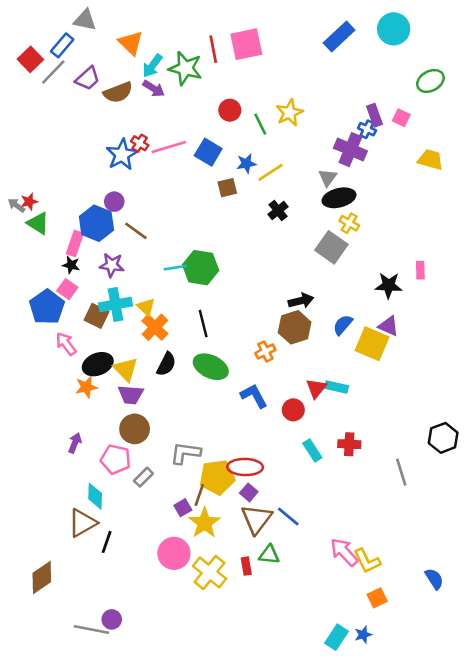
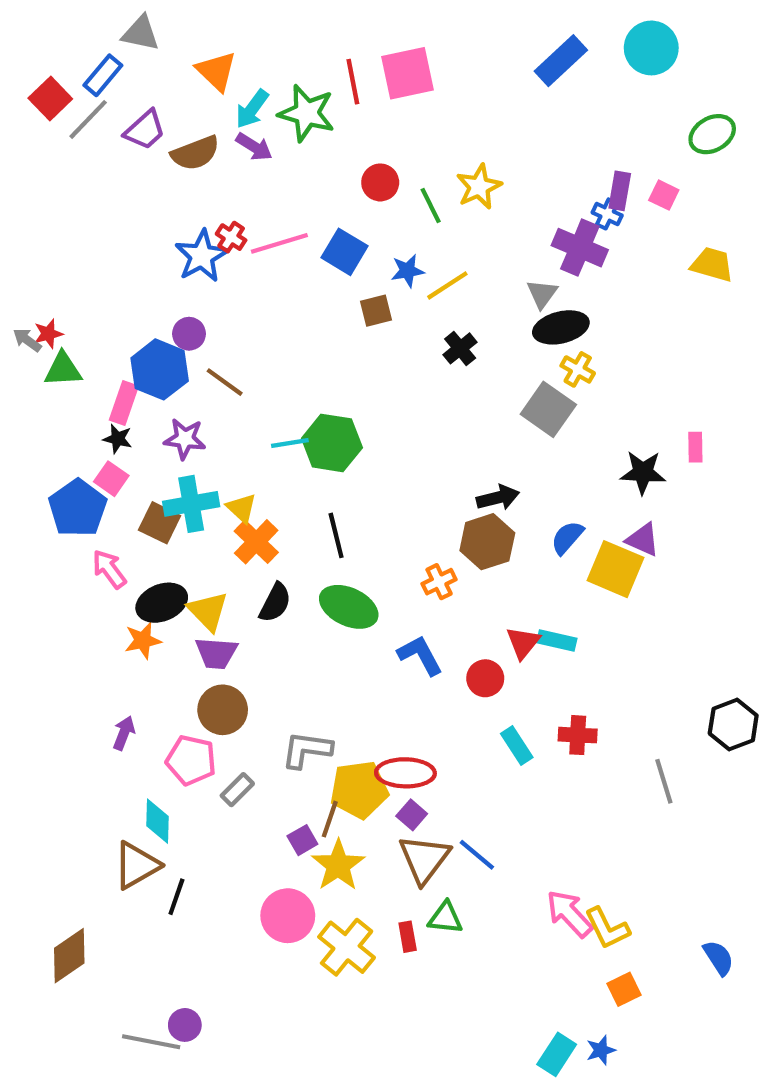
purple rectangle: (375, 115) -> (620, 191), turned 30
green triangle: (38, 223) -> (63, 369), turned -35

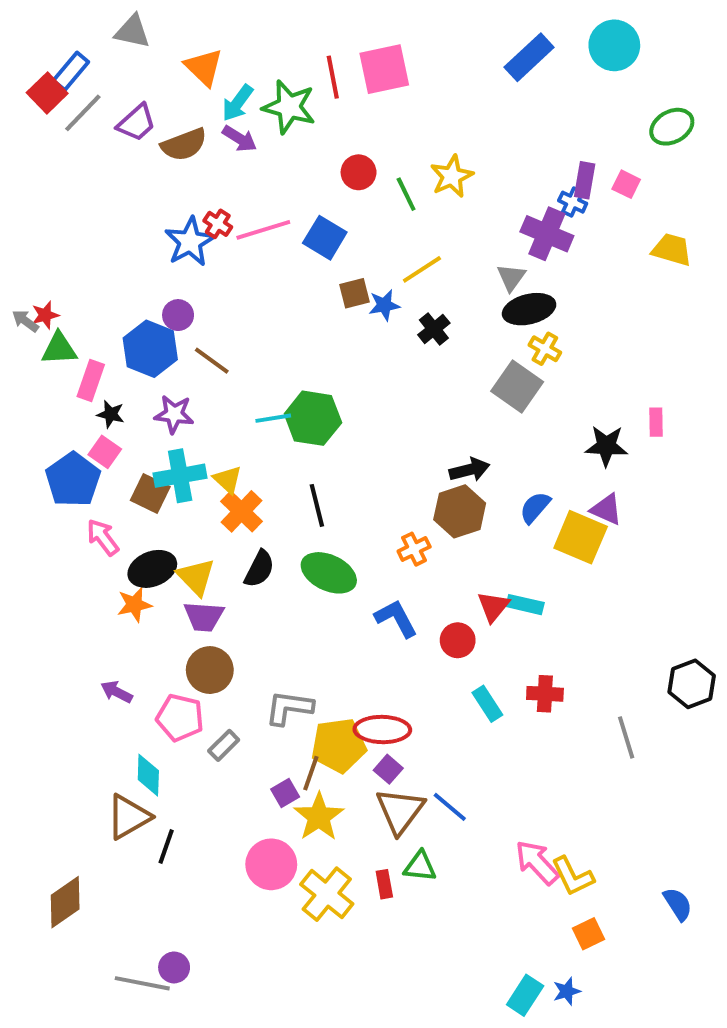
blue rectangle: (103, 75) -> (71, 71), moved
blue star: (408, 271) -> (384, 305), moved
pink rectangle: (124, 403) -> (91, 381), moved
purple arrow: (124, 733) -> (117, 692), turned -84

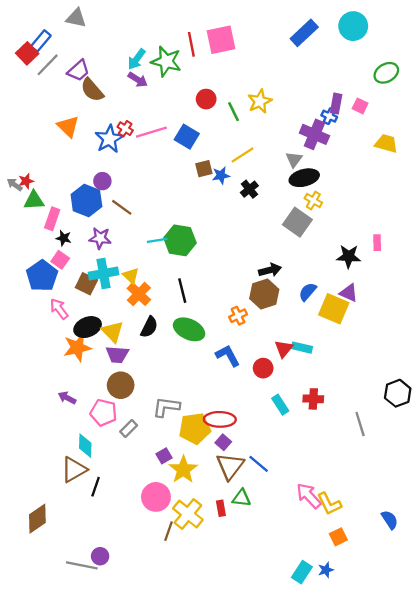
orange triangle: (204, 67) -> (68, 126), moved
brown semicircle: (184, 145) -> (92, 90), moved, turned 70
orange star: (134, 605) -> (77, 348), size x1.4
brown line: (311, 773) -> (169, 531), moved

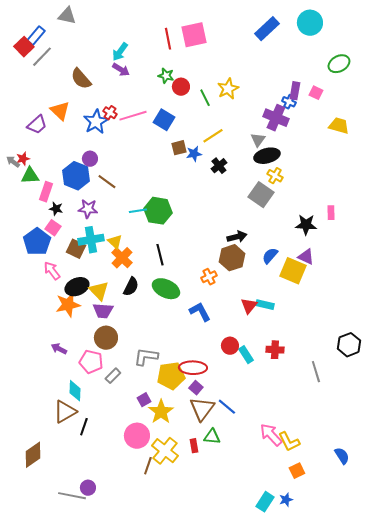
green star: (166, 61) -> (166, 76), moved, size x0.6
purple trapezoid: (78, 71) -> (37, 125), moved
red circle: (263, 368) -> (230, 346), moved

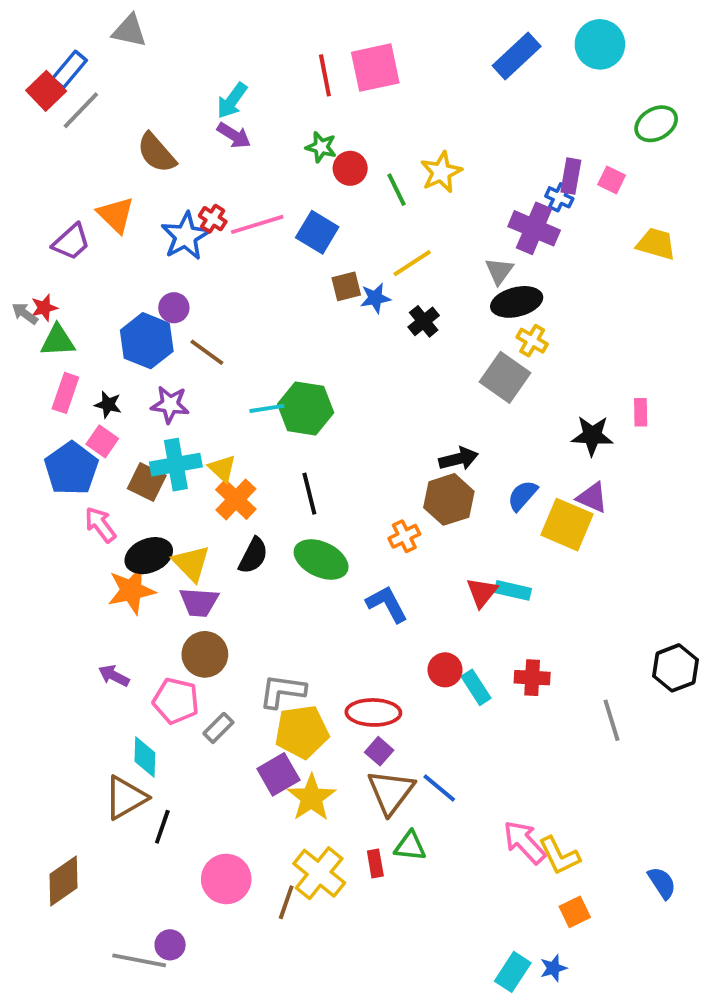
pink rectangle: (46, 192) -> (65, 393), moved
yellow pentagon: (171, 376) -> (302, 732), moved
purple square: (144, 400) -> (278, 774), size x1.5
pink circle: (137, 436) -> (226, 879), moved

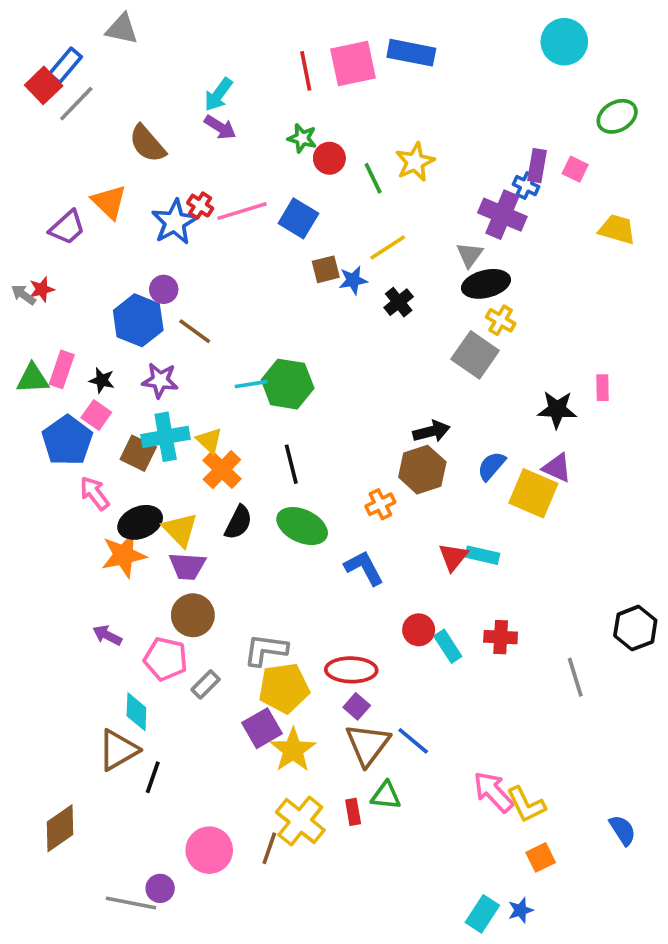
blue rectangle: (517, 56) -> (411, 53), moved, turned 54
green triangle: (58, 341) -> (33, 379), moved
pink circle: (226, 879) -> (209, 850), moved

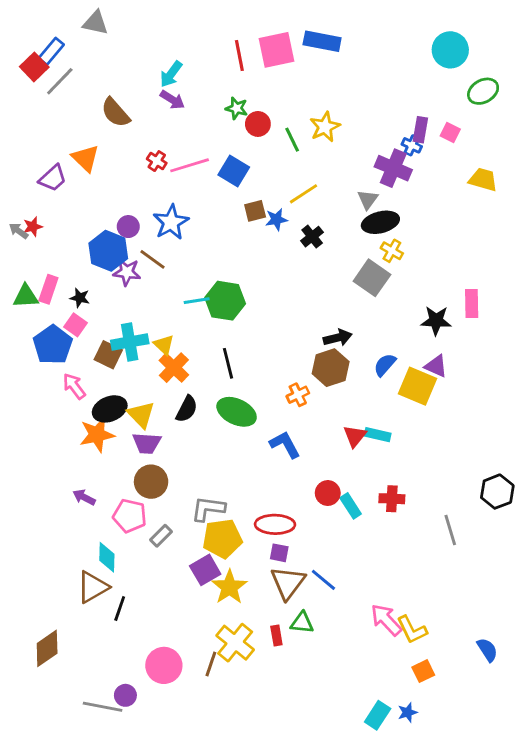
cyan circle: (564, 42) -> (450, 50), moved
blue star: (175, 222) -> (171, 222), moved
purple star: (160, 380) -> (127, 272), moved
pink rectangle: (603, 388) -> (472, 303), size x1.4
purple square: (357, 706) -> (279, 553), turned -30

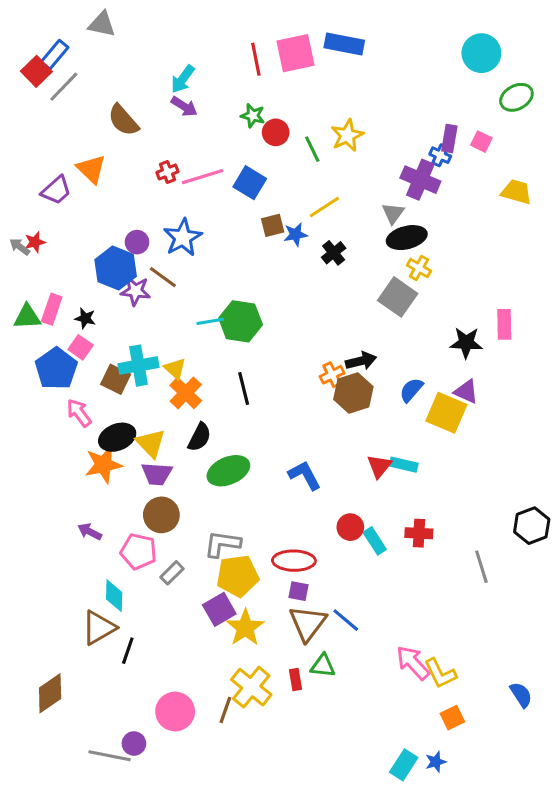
red cross: (157, 161) -> (167, 172), turned 36
orange cross: (298, 395) -> (332, 375), moved
green ellipse: (237, 412) -> (228, 471), moved, turned -48

